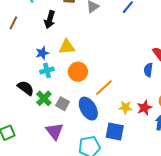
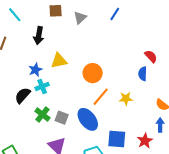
orange circle: (78, 72) -> (93, 73), moved
black semicircle: (26, 88) -> (23, 95), moved, turned -78
yellow star: (125, 107) -> (126, 99), moved
red star: (144, 108) -> (145, 141), moved

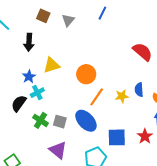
brown square: (56, 11) -> (43, 16), turned 32
red semicircle: (151, 56) -> (143, 52), size x1.5
blue semicircle: (143, 74) -> (139, 90), moved

